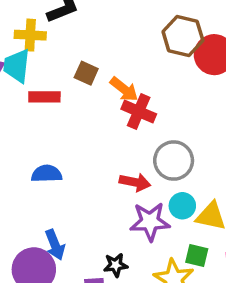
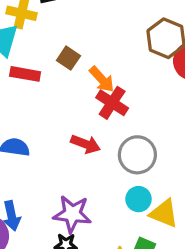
red arrow: (135, 182) -> (85, 144), moved
purple star: (150, 222) -> (72, 214), moved

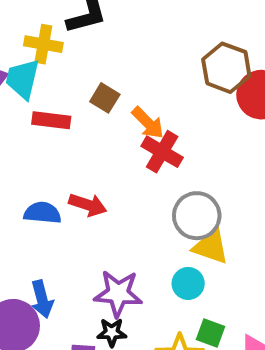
red arrow: (85, 144) -> (88, 205), moved
cyan circle: (138, 199) -> (188, 283), moved
yellow triangle: (164, 213) -> (211, 247), moved

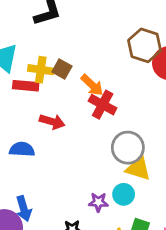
yellow cross: (43, 44) -> (41, 70), moved
red arrow: (88, 205) -> (52, 122), moved
purple star: (118, 293) -> (98, 202), moved, size x0.6

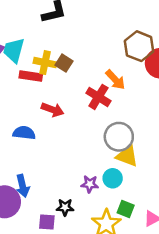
orange arrow: (92, 85) -> (115, 80), moved

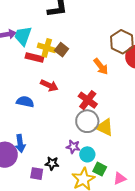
red cross: (98, 97) -> (88, 100), moved
gray circle: (119, 137) -> (87, 121), moved
cyan circle: (113, 178) -> (87, 154), moved

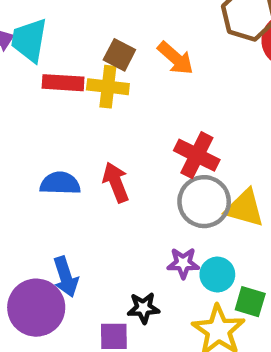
yellow cross: (47, 48) -> (108, 87), moved
orange arrow: (101, 66) -> (175, 58), moved
red arrow: (49, 85) -> (116, 182), moved, turned -126

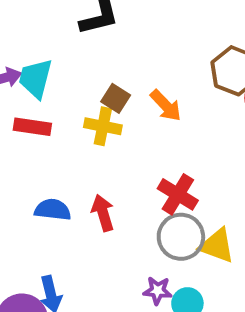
red rectangle: (63, 83) -> (32, 127), moved

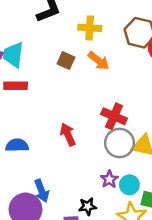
yellow cross: (103, 126) -> (90, 28), moved
blue semicircle: (53, 210) -> (17, 145), moved
purple star: (158, 291) -> (109, 179), turned -30

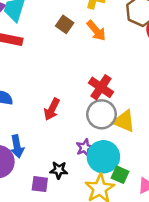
red arrow: (68, 134) -> (52, 109), moved, turned -140
cyan circle: (129, 185) -> (103, 157), size x1.6

